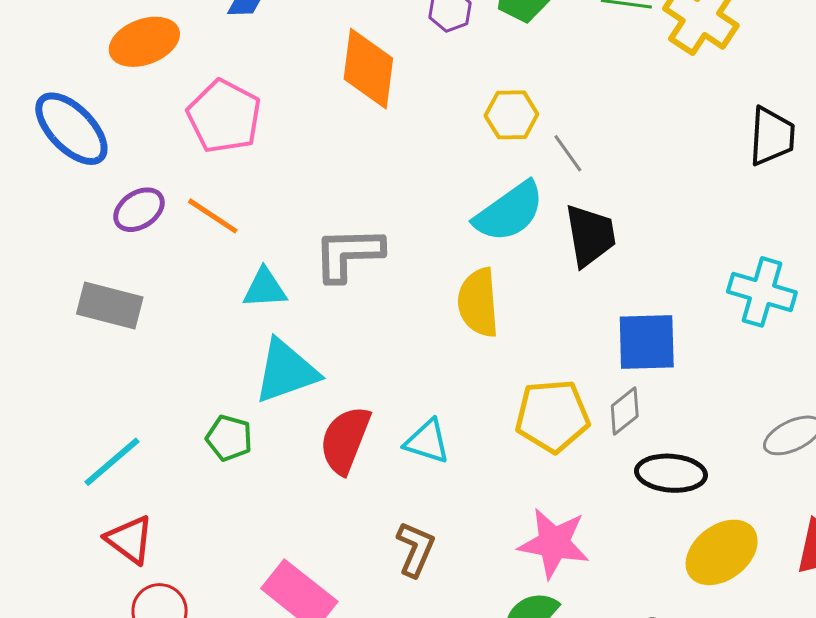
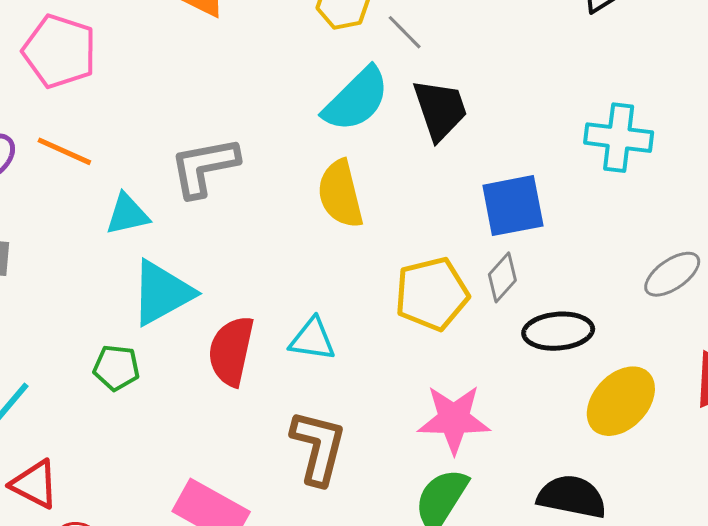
brown L-shape: (415, 549) -> (318, 447), size x1.4

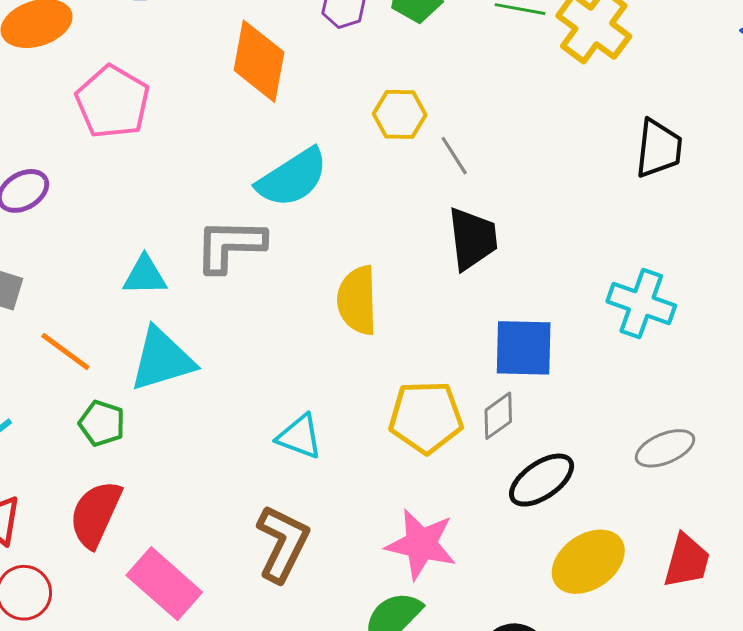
cyan semicircle: (356, 99) -> (292, 178), moved
orange line: (64, 151) -> (65, 352), moved
black ellipse: (558, 331) -> (542, 480), turned -42
red semicircle: (231, 351) -> (95, 514), moved

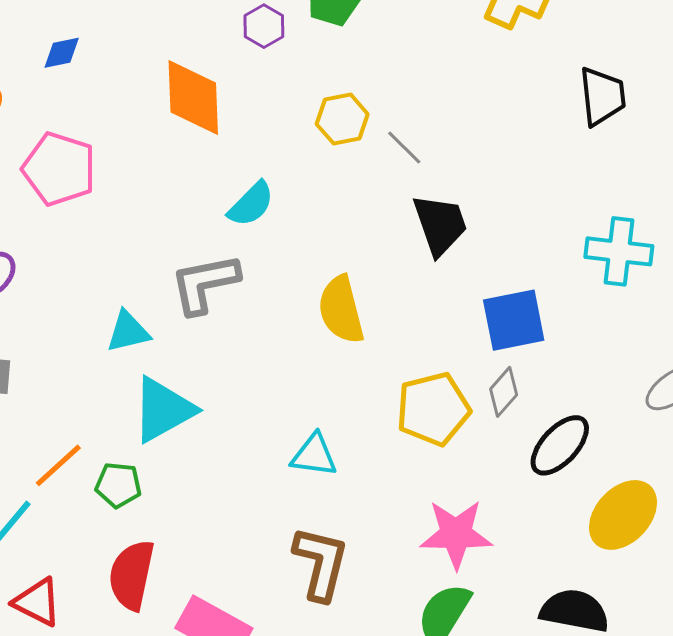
cyan semicircle: (292, 178) -> (251, 204), size x0.7
orange line: (65, 352) -> (58, 465), moved, turned -66

